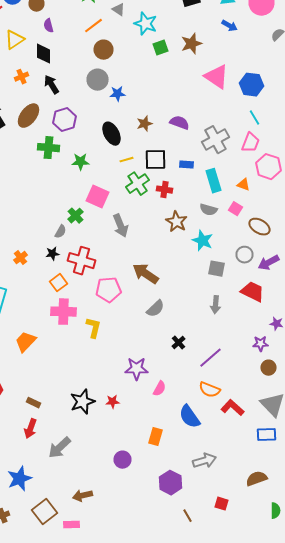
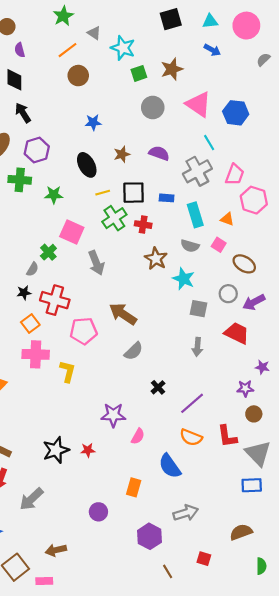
gray circle: (98, 80) -> (153, 107), moved
cyan line: (254, 118) -> (209, 143), moved
red L-shape: (232, 408) -> (227, 436), moved, turned -140

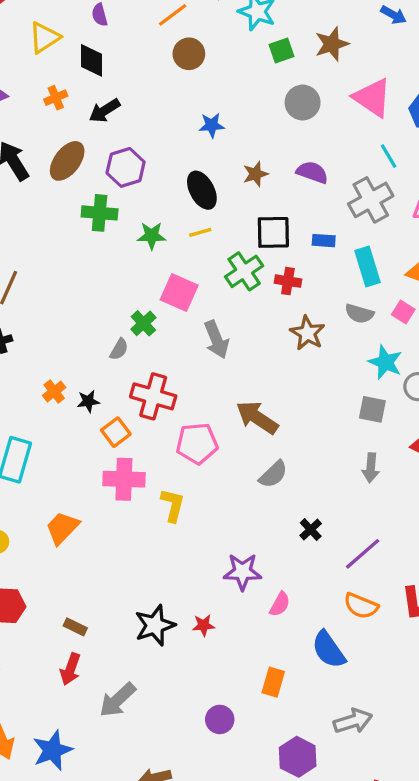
black arrow: (23, 113) -> (104, 111), turned -90
yellow line: (103, 193) -> (200, 232), moved
cyan star: (184, 279) -> (385, 362), moved
black star: (24, 293) -> (88, 401), moved

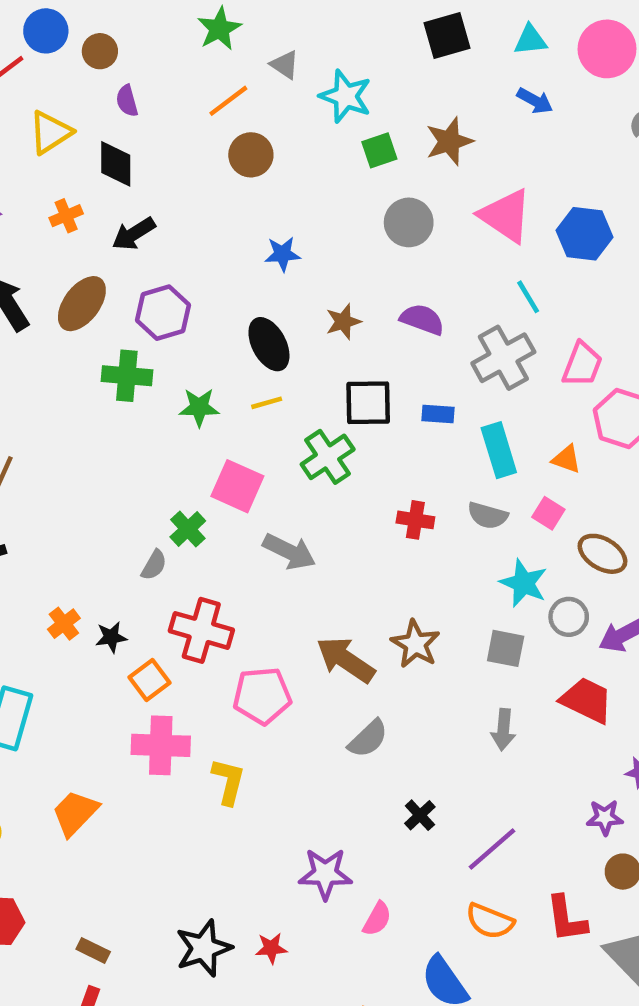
red cross: (288, 281) -> (415, 520), moved
brown star: (307, 333) -> (415, 644), moved
gray arrow: (216, 340) -> (289, 552), turned -42

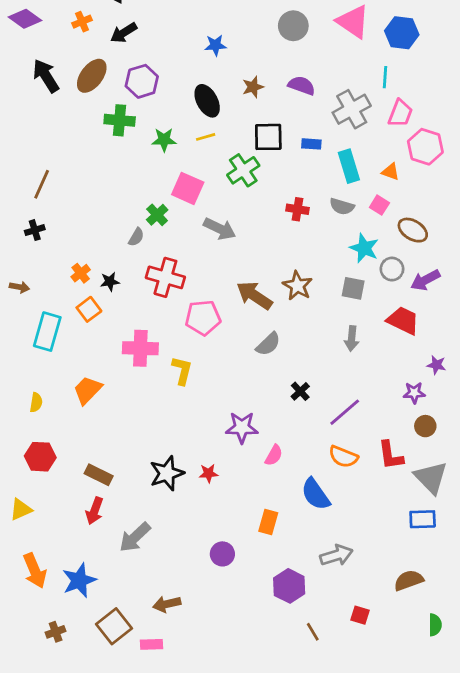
cyan line: (528, 297) -> (385, 77), moved, turned 35
orange square: (150, 680) -> (89, 309), moved
brown rectangle: (93, 950) -> (99, 475), size x1.4

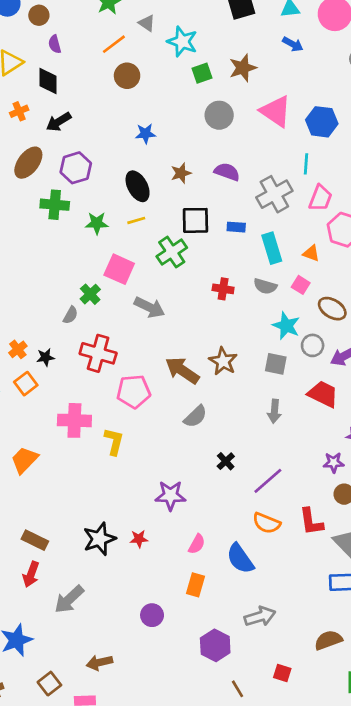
pink semicircle: (274, 455) -> (197, 544), moved
brown square: (114, 626) -> (49, 684), size x0.7

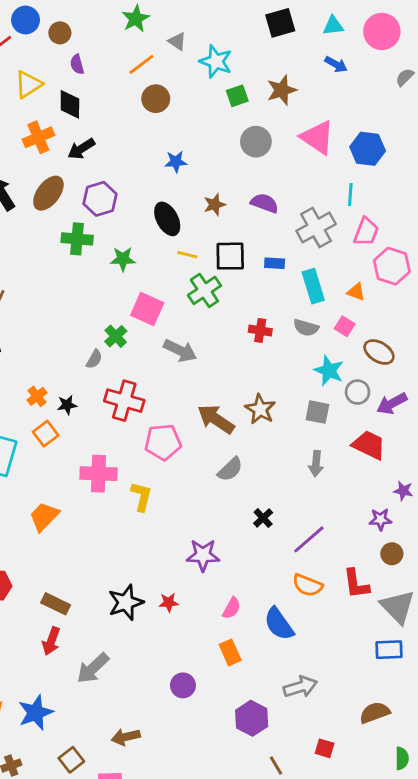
orange cross: (19, 111) -> (38, 137), size x1.5
yellow line: (136, 220) -> (187, 255), moved, turned 30
orange rectangle: (195, 585) -> (230, 652), turned -40

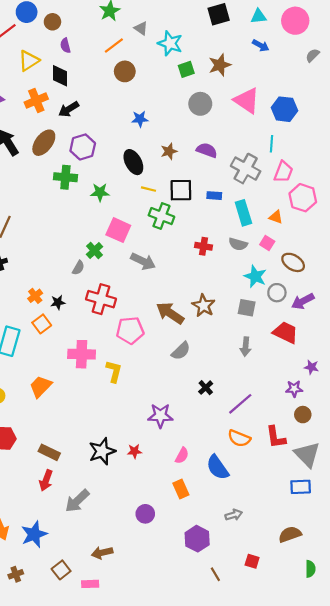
gray cross: (316, 227) -> (246, 169), turned -32
green cross: (204, 290) -> (161, 216), turned -35
gray arrow: (300, 687) -> (234, 515), size x0.7

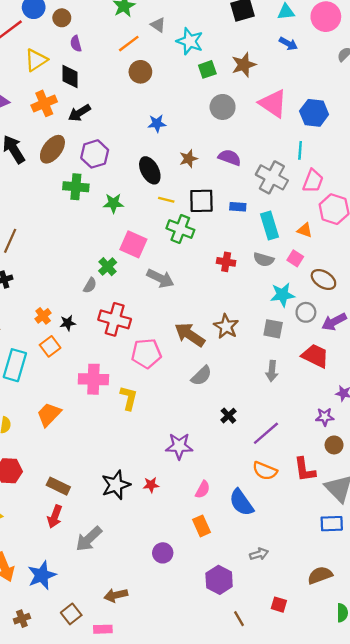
cyan star: (255, 276) -> (282, 295), turned -30

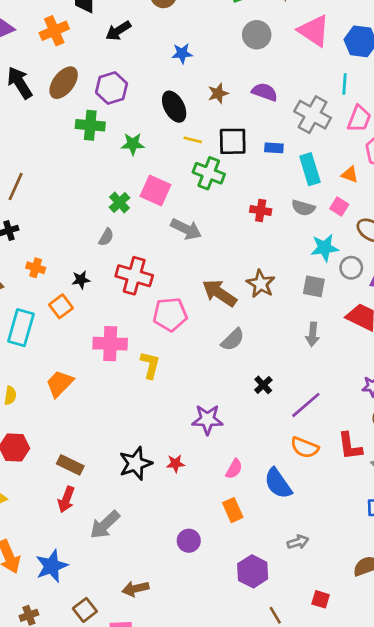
black arrow: (79, 113) -> (118, 31), moved
green cross: (108, 267) -> (120, 203), moved
orange cross: (43, 316) -> (36, 268), moved, turned -35

